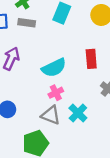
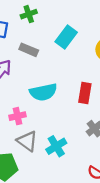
gray rectangle: (27, 23) -> (29, 50), moved
pink cross: (56, 93) -> (18, 116), moved

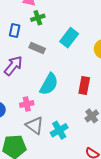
cyan semicircle: (43, 92) -> (49, 84), turned -50

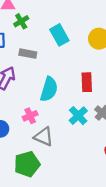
cyan rectangle: (69, 38) -> (59, 35), turned -54
cyan cross: (59, 130) -> (78, 116), moved

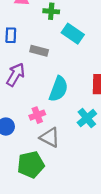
green cross: (21, 21) -> (51, 11), moved, turned 32
cyan rectangle: (59, 35) -> (73, 34), turned -30

